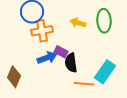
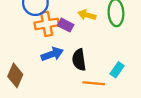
purple rectangle: (61, 52) -> (66, 25), moved
cyan rectangle: (105, 72) -> (117, 70), size x0.6

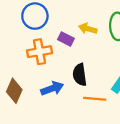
orange cross: (47, 24) -> (40, 52), moved
blue arrow: (52, 54) -> (52, 88), moved

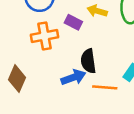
blue arrow: (52, 88) -> (73, 77), moved

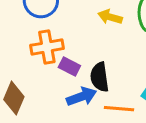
purple rectangle: (73, 22) -> (69, 67), moved

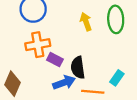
yellow arrow: (110, 17) -> (86, 22), turned 54

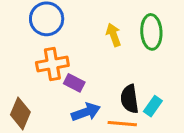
black semicircle: (78, 68) -> (130, 99), moved

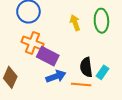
orange cross: (52, 64) -> (33, 43), turned 30
purple rectangle: (74, 83) -> (48, 56), size x1.5

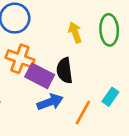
black semicircle: (86, 67) -> (65, 71), moved
orange line: (81, 84) -> (83, 112), turned -66

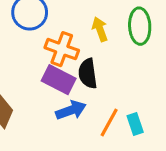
orange cross: (20, 59) -> (62, 49), moved
cyan rectangle: (110, 97) -> (135, 124), moved, turned -54

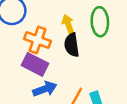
black semicircle: (88, 74) -> (72, 45), moved

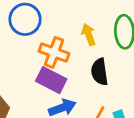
black semicircle: (72, 45) -> (100, 72), moved

